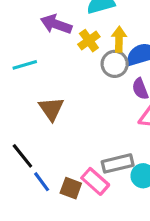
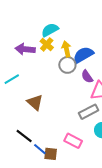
yellow cross: (89, 41) -> (47, 44), moved
gray rectangle: (118, 163) -> (89, 112), moved
brown square: (71, 188) -> (51, 154), moved

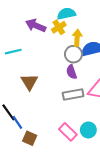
purple semicircle: (87, 77) -> (72, 72), moved
gray rectangle: (89, 112) -> (73, 94), moved
pink rectangle: (73, 141) -> (68, 132), moved
blue line: (40, 149) -> (17, 122), moved

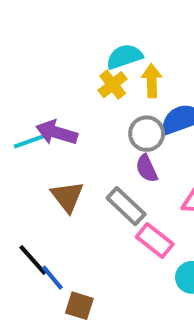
purple arrow: (36, 26) -> (57, 133), moved
yellow arrow: (77, 38) -> (152, 81), moved
gray rectangle: (73, 94) -> (126, 206), moved, turned 60
pink rectangle: (68, 132) -> (155, 240), moved

